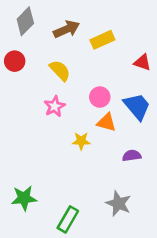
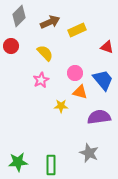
purple semicircle: (132, 156) -> (99, 117), size x1.6
green star: (24, 198) -> (18, 162), moved
green rectangle: (68, 219) -> (51, 165), turned -30

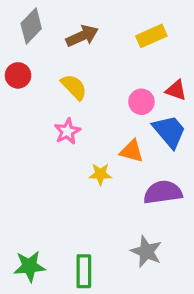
yellow rectangle: (77, 30) -> (151, 36), moved
red triangle: (107, 47) -> (176, 90), moved
pink circle: (75, 73) -> (141, 102), moved

